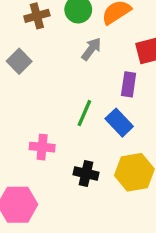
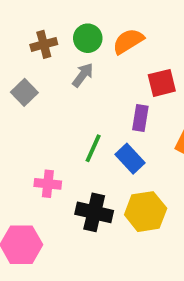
gray arrow: (91, 49) -> (83, 75), moved
black cross: (86, 174) -> (94, 212), size x1.4

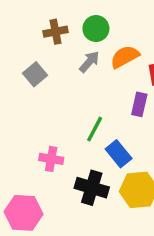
orange semicircle: (128, 41) -> (125, 57), moved
blue rectangle: (130, 159) -> (119, 154), moved

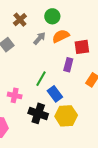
green circle: (96, 29) -> (52, 16), moved
brown cross: (56, 32) -> (20, 20), turned -32

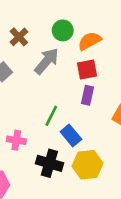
orange semicircle: (61, 36) -> (90, 41), moved
gray arrow: (39, 38) -> (47, 61), size x1.5
red square: (82, 47) -> (87, 69), moved

